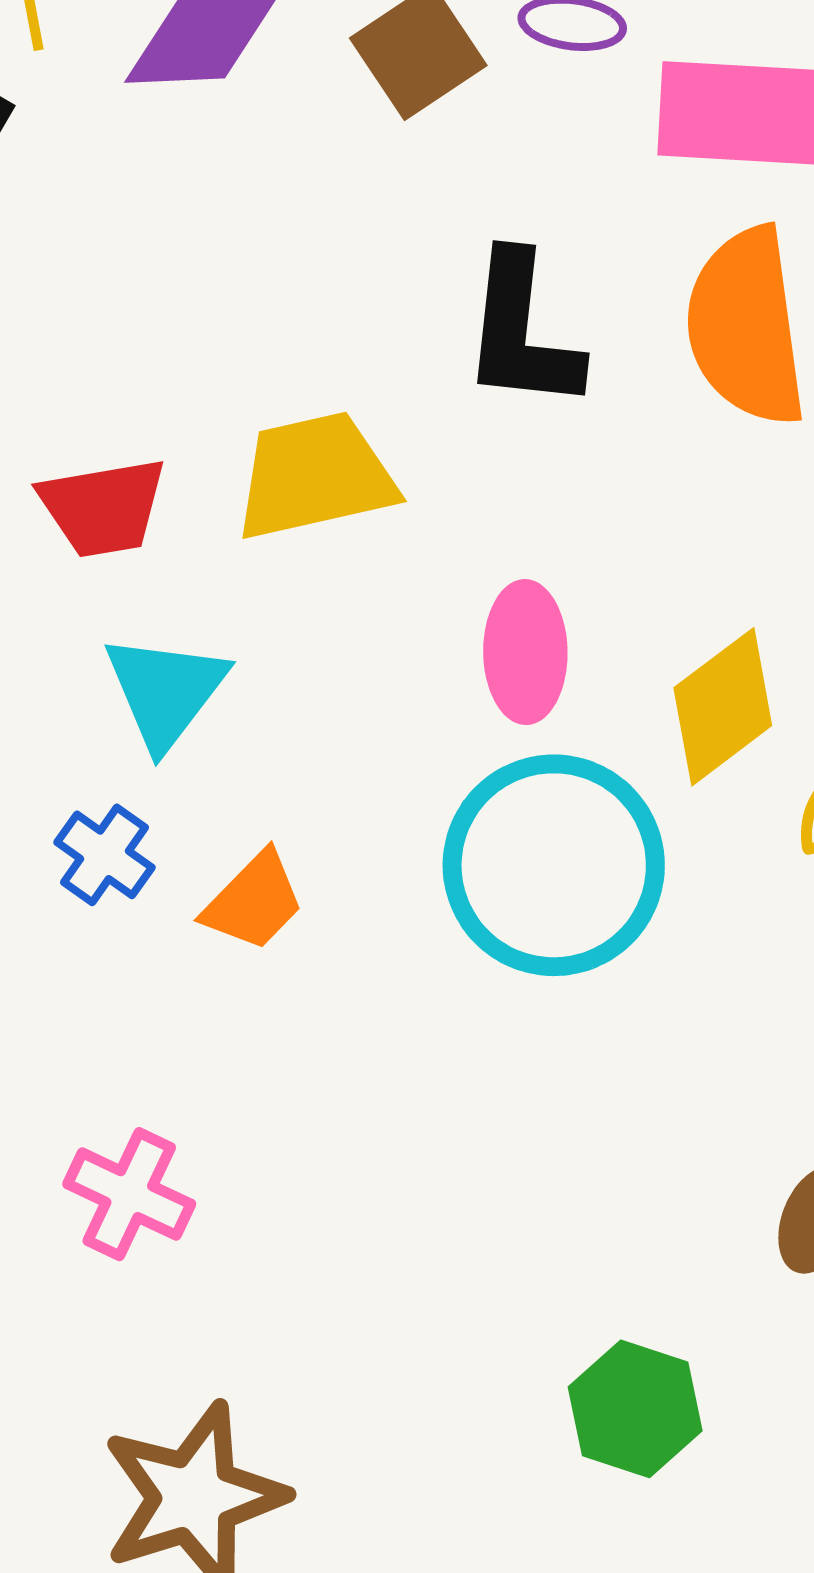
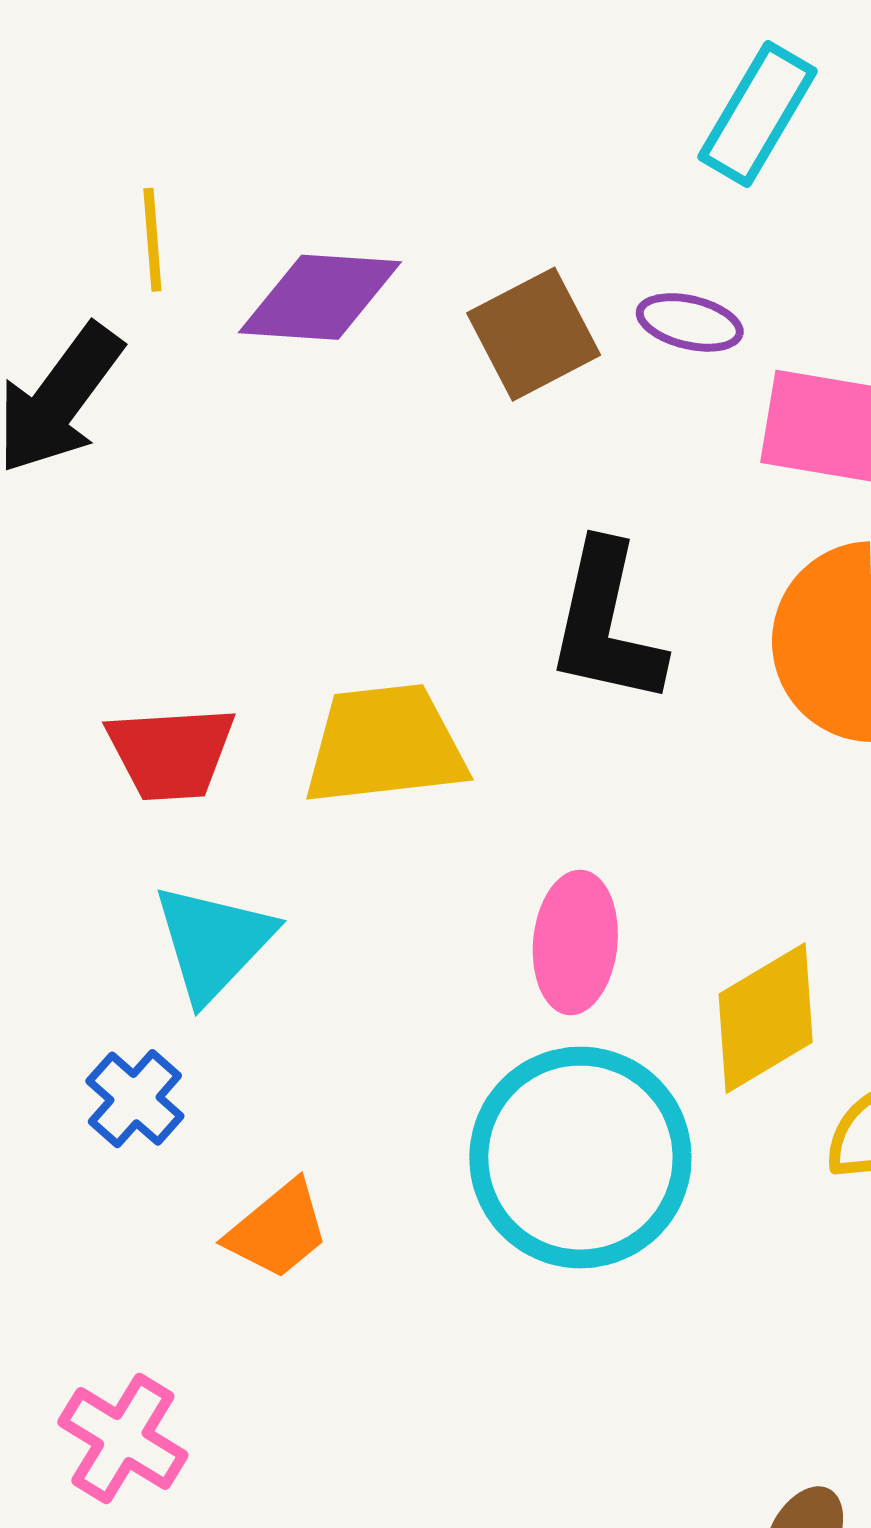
orange trapezoid: (254, 901) -> (278, 1230), moved

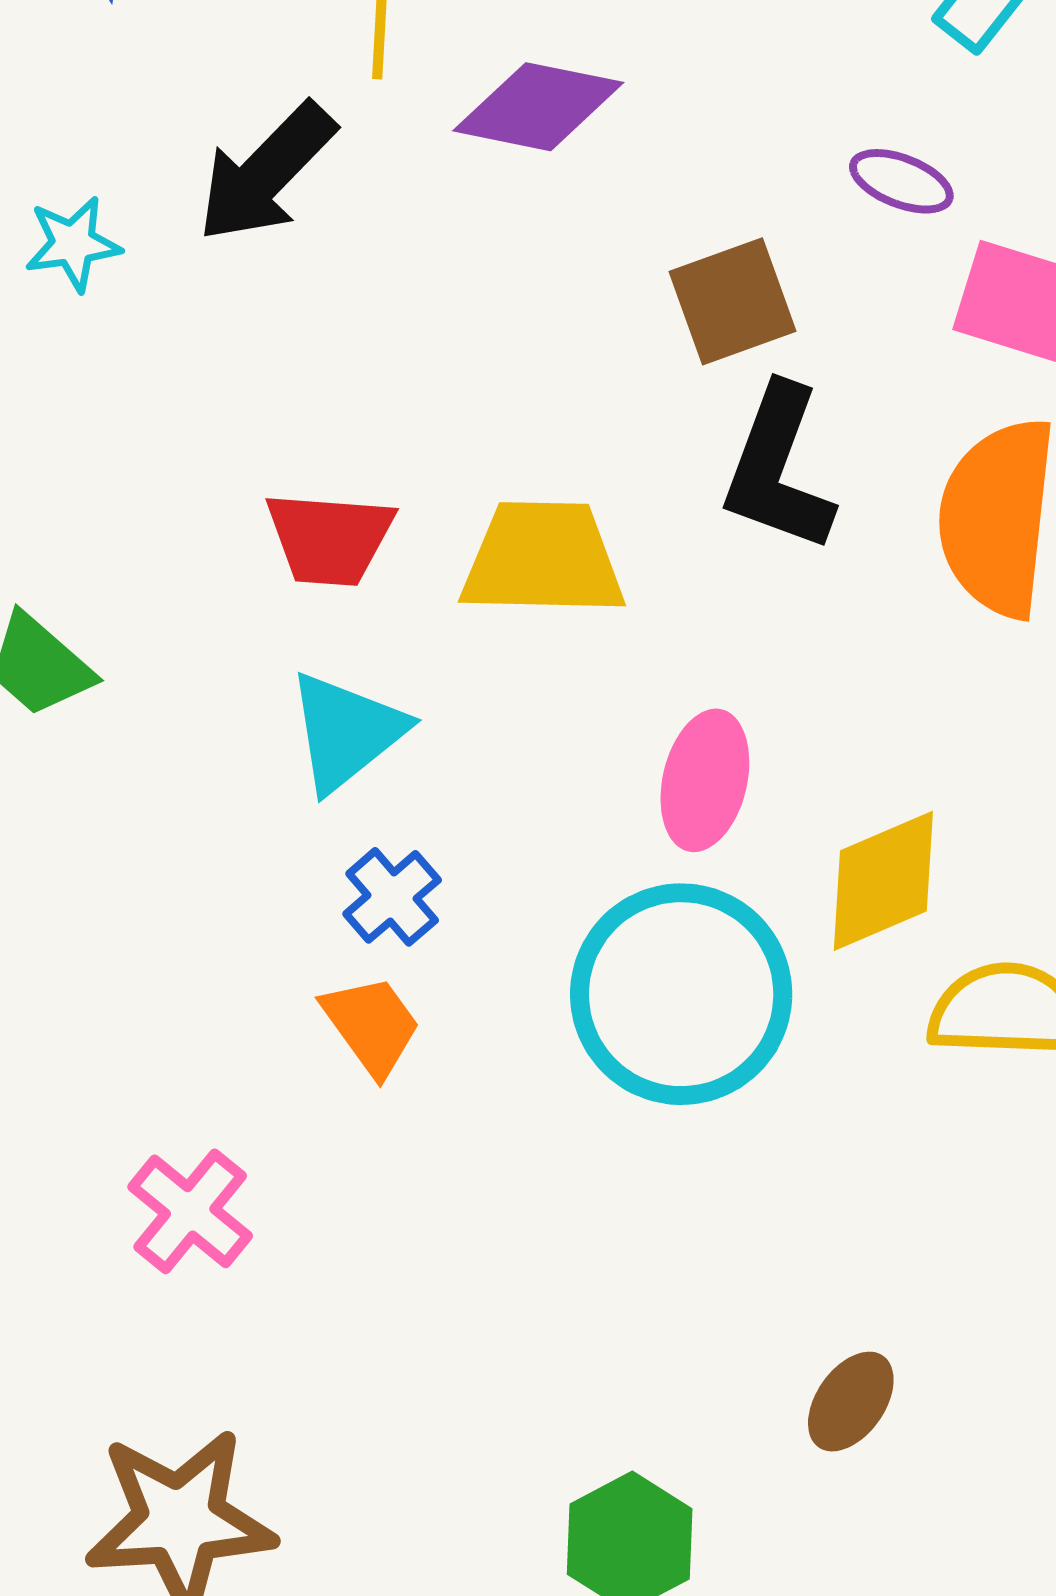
brown square: (534, 334) -> (732, 301), moved
blue cross: (135, 1099) -> (392, 897), moved
orange trapezoid: (278, 1230) -> (372, 1025), turned -94

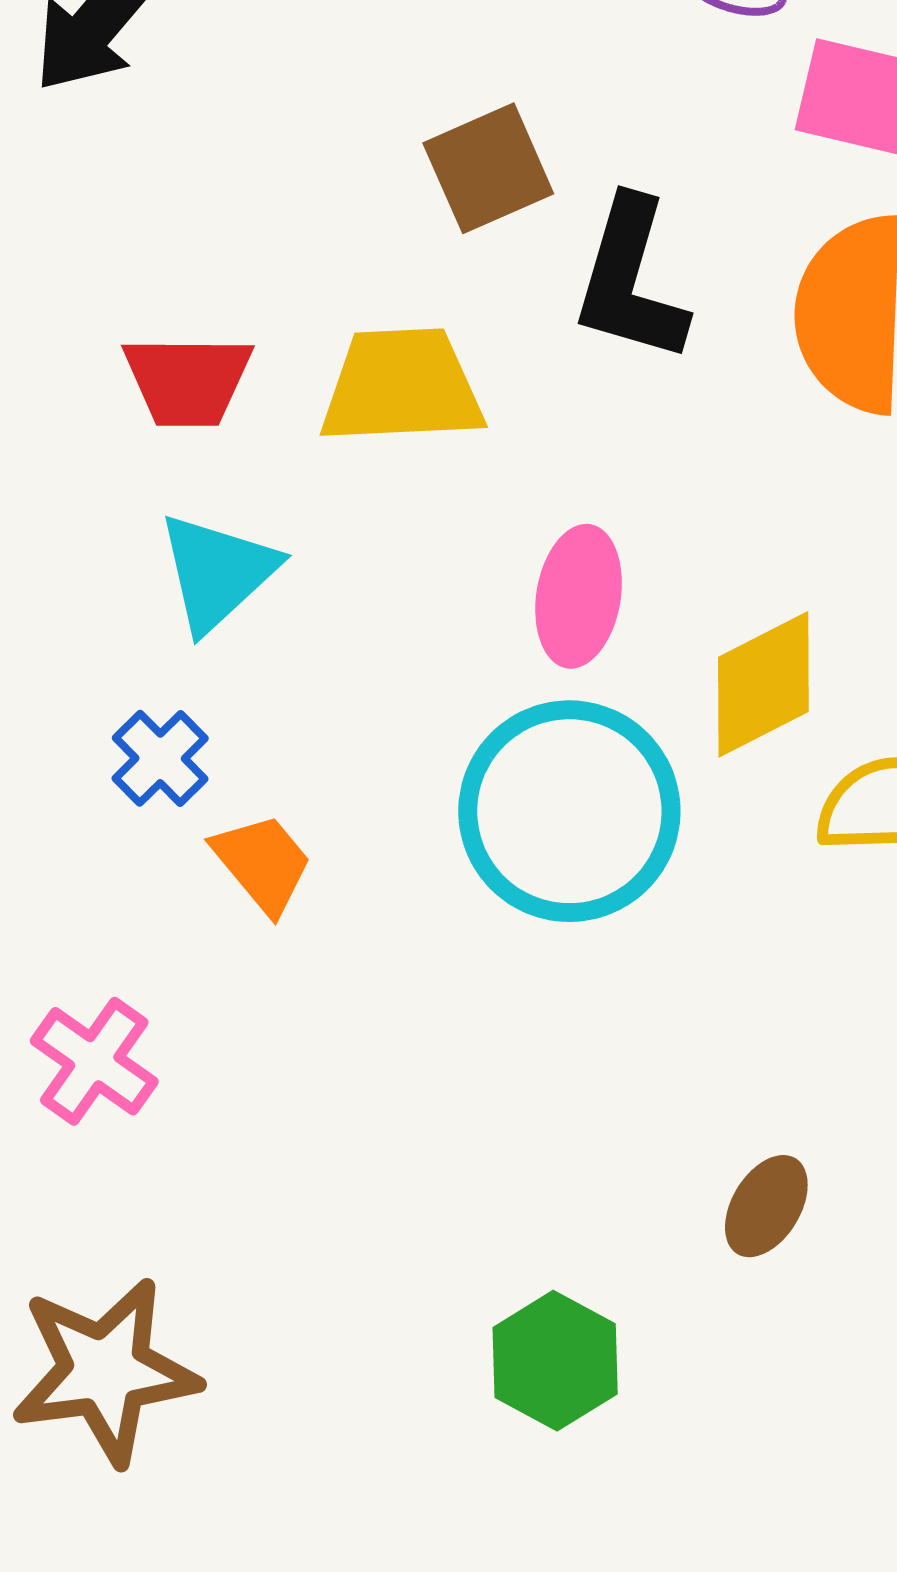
brown square: (732, 301) -> (488, 168), moved
blue cross: (392, 897) -> (160, 758), moved

